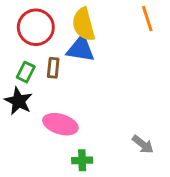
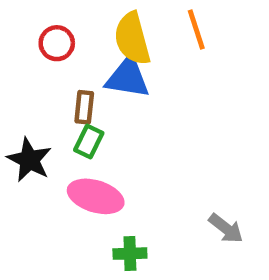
orange line: (147, 19) -> (196, 29), moved
red circle: (36, 27) -> (57, 43), size x0.6
green rectangle: (26, 72) -> (89, 142), moved

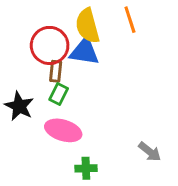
red circle: (57, 43) -> (50, 45), moved, size x1.6

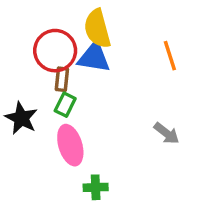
orange line: (130, 20) -> (170, 56), moved
pink ellipse: (63, 130) -> (70, 145), turned 56
gray arrow: (150, 152) -> (167, 133), moved

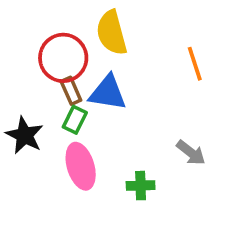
blue triangle: (94, 57) -> (108, 93), moved
brown rectangle: (62, 79) -> (71, 91), turned -30
green cross: (96, 187) -> (141, 186), moved

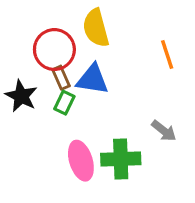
black star: (25, 135) -> (21, 96), moved
pink ellipse: (81, 166) -> (81, 161), moved
green cross: (141, 186) -> (121, 159), size x1.6

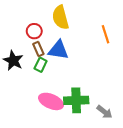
red circle: (54, 50) -> (34, 31), size x0.6
gray arrow: (164, 131) -> (105, 112), moved
pink ellipse: (81, 161) -> (51, 101), turned -50

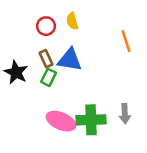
yellow semicircle: (60, 17) -> (72, 21), size x0.6
red circle: (34, 31) -> (46, 26), moved
gray arrow: (105, 112) -> (125, 114), moved, turned 49

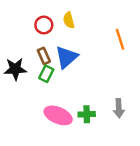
blue triangle: (70, 60) -> (66, 57), turned -50
black star: (16, 72) -> (15, 69), turned -30
green cross: (91, 120) -> (87, 114), size x0.6

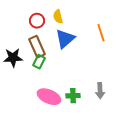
brown rectangle: (44, 56) -> (37, 47), size x1.5
blue triangle: (66, 57) -> (65, 39), moved

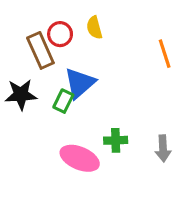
blue triangle: (65, 39) -> (80, 83), moved
brown rectangle: (37, 47) -> (40, 50), moved
green cross: (73, 96) -> (116, 140), moved

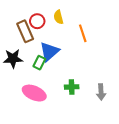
orange line: (165, 54) -> (83, 33), moved
pink ellipse: (80, 158) -> (34, 93), moved

